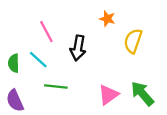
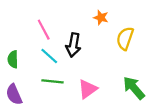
cyan line: (38, 60) -> (49, 56), moved
pink triangle: (108, 95) -> (88, 89), moved

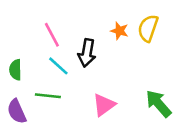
orange star: (101, 18) -> (119, 31), moved
yellow semicircle: (125, 38) -> (148, 28), moved
green line: (52, 81) -> (48, 96), moved

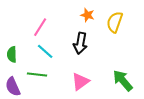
orange star: (119, 31) -> (87, 15), moved
pink line: (52, 35) -> (40, 27), turned 60
black arrow: (87, 53) -> (80, 43), moved

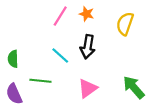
orange star: (87, 15) -> (87, 14), moved
pink line: (40, 27) -> (60, 16), moved
cyan line: (45, 51) -> (60, 56), moved

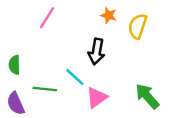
orange star: (87, 14) -> (109, 15), moved
pink line: (60, 16) -> (47, 18), moved
cyan line: (60, 56) -> (75, 77), moved

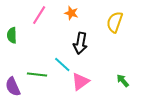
orange star: (109, 15) -> (71, 13), moved
green semicircle: (14, 65) -> (12, 35), moved
green arrow: (147, 96) -> (123, 81), size x0.6

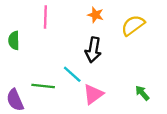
orange star: (71, 13) -> (96, 15), moved
pink line: (39, 15) -> (45, 17), turned -30
yellow semicircle: (115, 22) -> (133, 25), turned 35

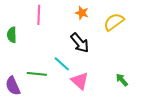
black arrow: (93, 50) -> (80, 43), turned -50
pink triangle: (93, 94) -> (80, 81), turned -42

